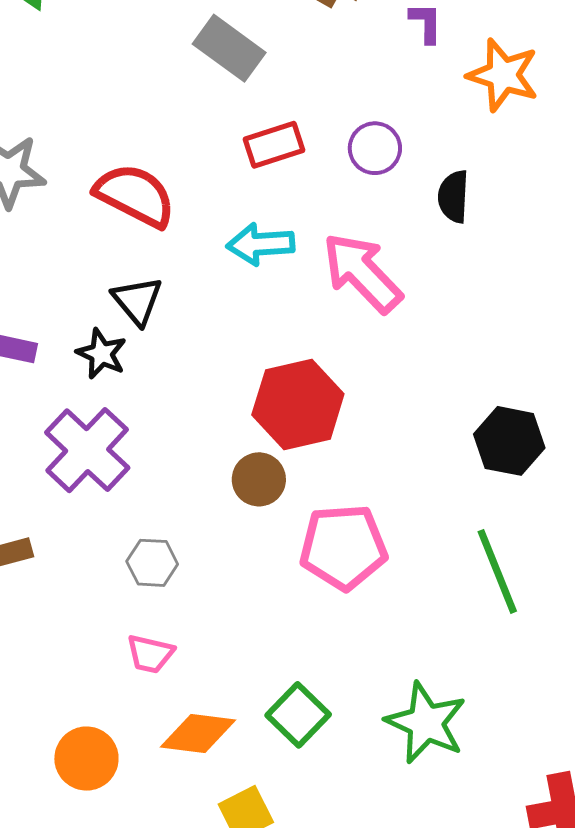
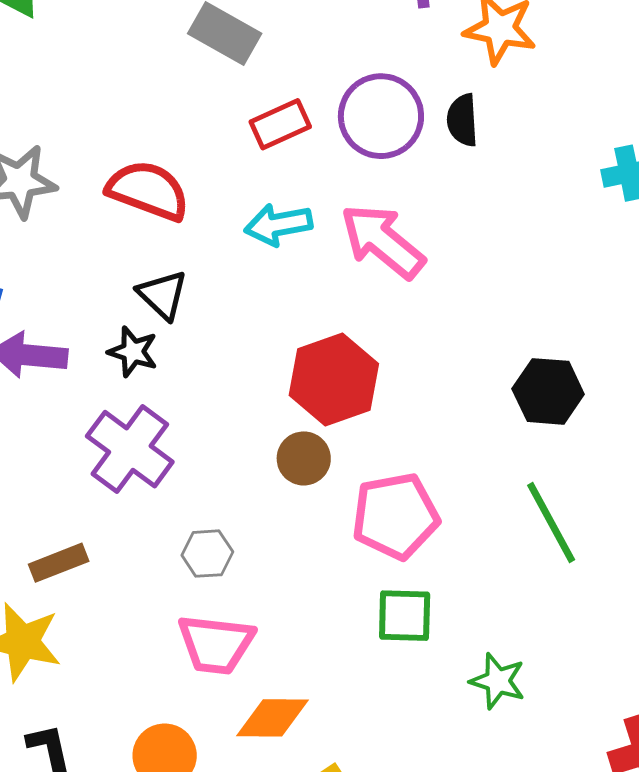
purple circle: (375, 148) -> (381, 116), size x1.6
black semicircle: (453, 197) -> (462, 120), moved
pink trapezoid: (150, 654) -> (216, 644), size x1.6
green square: (298, 715) -> (405, 616), moved, turned -36
green star: (426, 723) -> (498, 681), size x0.7

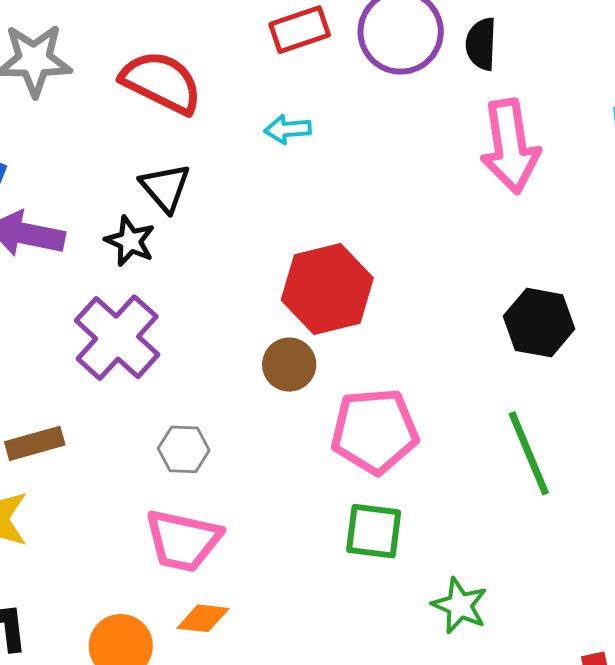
cyan arrow: (278, 225) -> (288, 129), size x0.7
pink arrow: (383, 241) -> (510, 146), moved, turned -144
orange diamond: (273, 718) -> (203, 618), moved, size x0.7

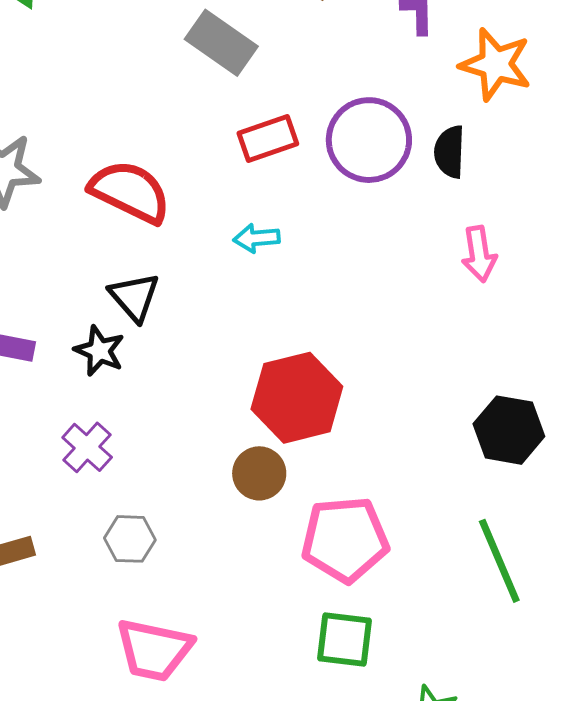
pink arrow: (510, 146) -> (479, 254), size x0.6
purple cross: (117, 338) -> (87, 447), size x0.6
gray hexagon: (184, 449) -> (130, 539), moved

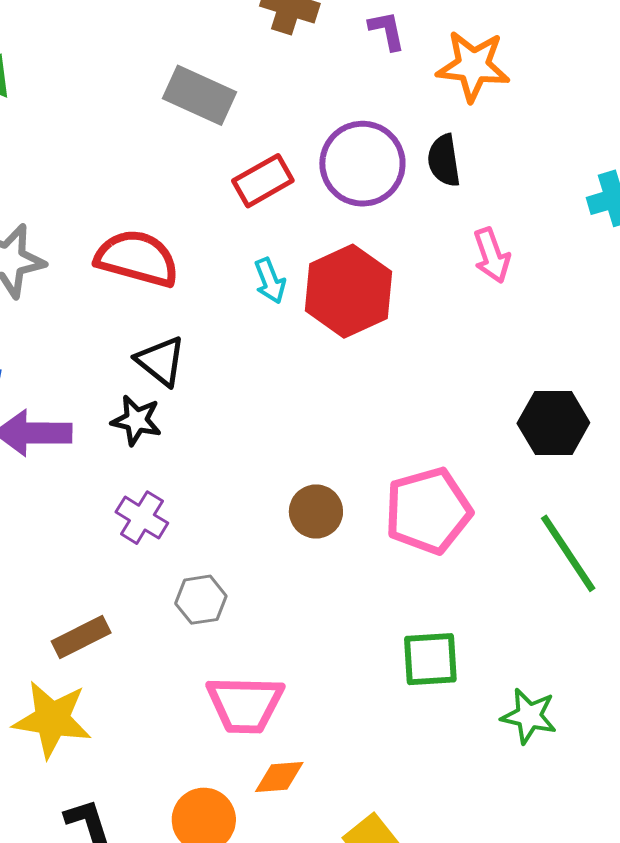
cyan arrow: (256, 238) -> (270, 281), turned -96
red hexagon: (297, 398) -> (348, 291), moved
pink pentagon: (345, 539) -> (428, 511), moved

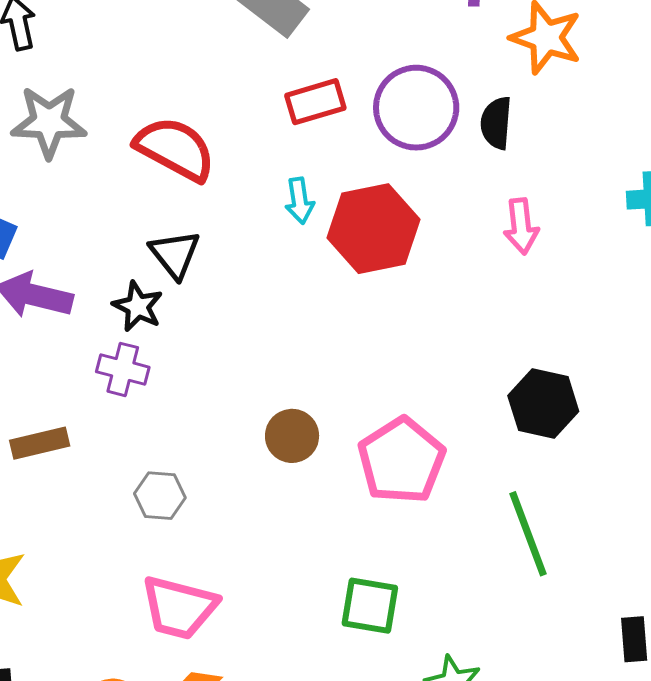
pink pentagon: (428, 511) -> (401, 461), turned -30
purple cross: (142, 518) -> (123, 369), moved, turned -30
brown rectangle: (81, 637) -> (40, 443), moved

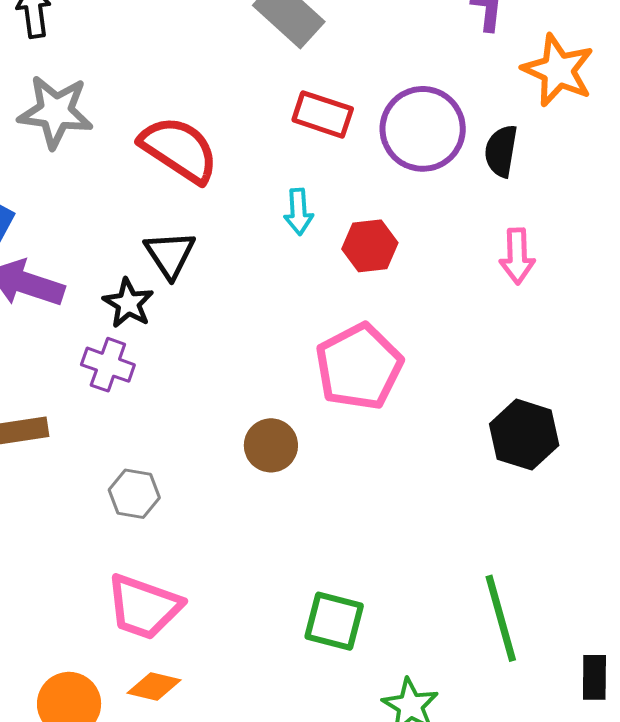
red rectangle: (315, 102) -> (323, 114), turned 30
red hexagon: (374, 229) -> (370, 246), size x0.6
pink pentagon: (401, 461) -> (359, 367), moved
green line: (528, 534) -> (501, 618), moved

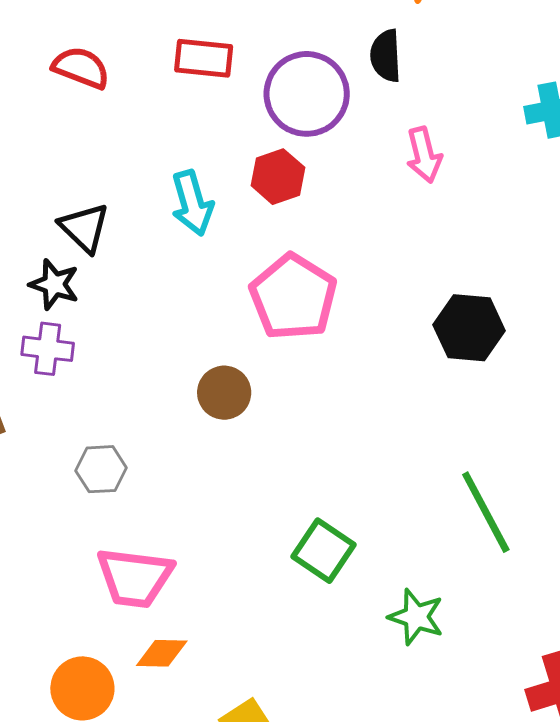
purple circle: (423, 129) -> (307, 94), moved
red semicircle: (179, 149) -> (81, 68), moved, size x0.7
cyan arrow: (298, 212) -> (192, 203), moved, size x1.4
green square: (334, 621) -> (324, 551), turned 32

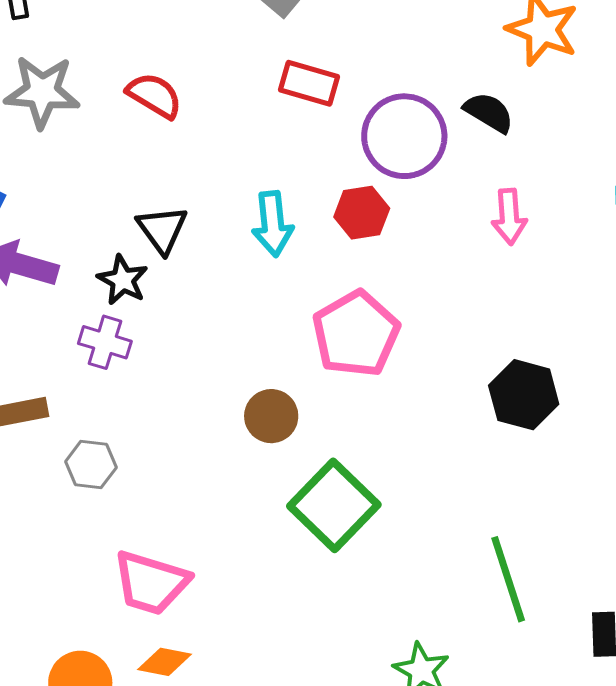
black semicircle: (386, 56) -> (489, 112), turned 114
red semicircle: (81, 68) -> (154, 95), moved
gray hexagon: (101, 469) -> (91, 464), moved
green square: (324, 551) -> (334, 505), moved, size x1.4

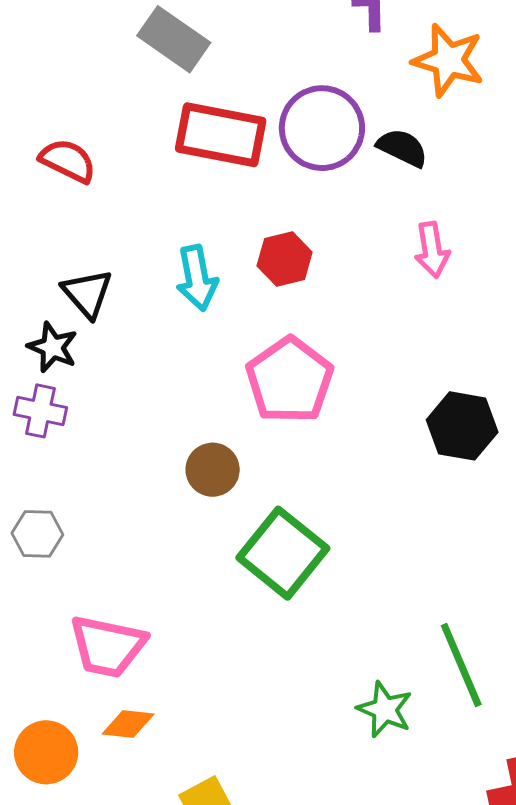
red rectangle: (309, 83) -> (221, 135), size x1.5
purple circle: (404, 136) -> (322, 128), moved
green line: (508, 579) -> (461, 665), moved

